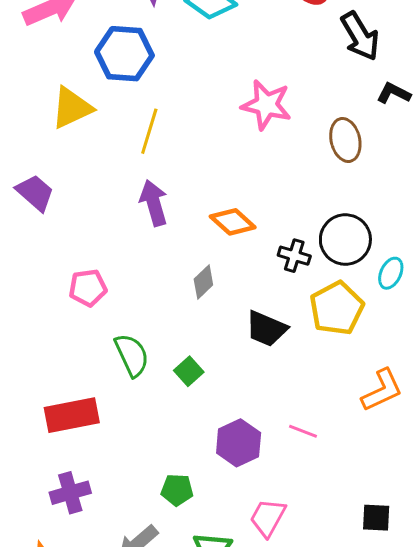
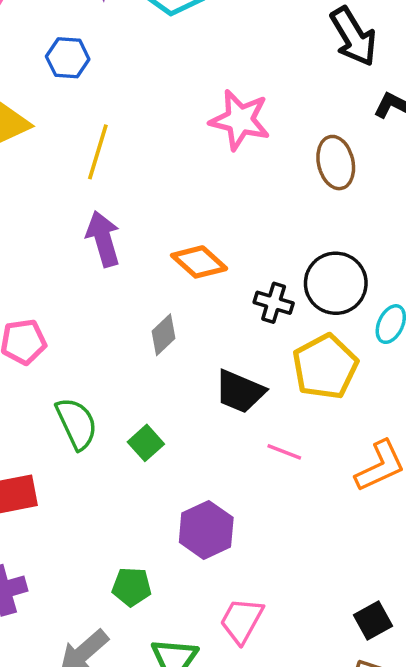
blue hexagon: (124, 54) -> (68, 58), size x0.6
pink line: (303, 431) -> (284, 452), moved
black square: (376, 518) -> (373, 620), turned -32

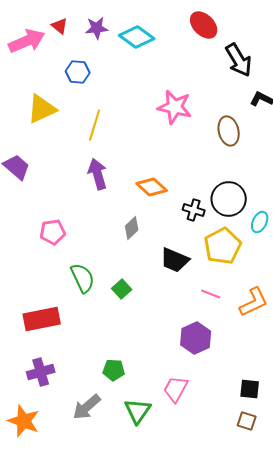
pink line: (284, 452) -> (211, 294), moved
purple hexagon: (206, 530) -> (196, 338), moved
black square: (373, 620) -> (250, 389), turned 35

